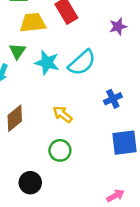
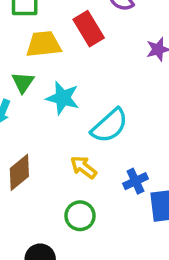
cyan semicircle: (82, 63) -> (109, 126), moved
blue cross: (113, 99) -> (135, 181), moved

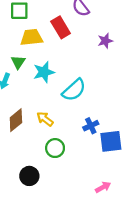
cyan star: (63, 98) -> (44, 72), turned -30
yellow arrow: (83, 167) -> (45, 119), moved

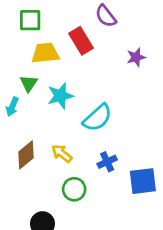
blue cross: (91, 126) -> (107, 162), moved

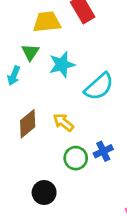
blue cross: (107, 162) -> (103, 151), moved

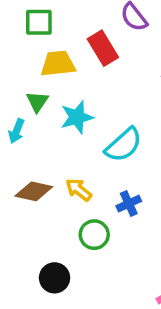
brown diamond: (28, 124) -> (34, 191), turned 52
blue cross: (103, 151) -> (129, 204), moved

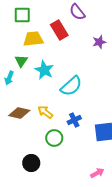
cyan star: (77, 117) -> (44, 70), turned -30

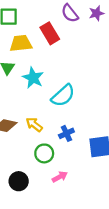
purple star: (99, 42) -> (96, 13), moved
pink arrow: (97, 173) -> (60, 177), moved

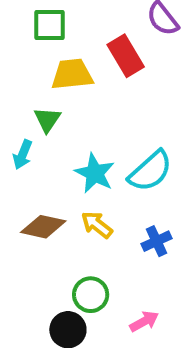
cyan star: (33, 78) -> (95, 173), moved
green circle: (44, 153) -> (91, 295), moved

